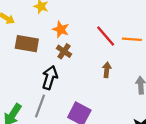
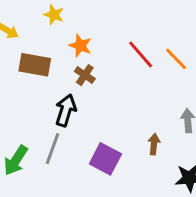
orange line: (132, 39) -> (176, 59), turned 42
brown arrow: (107, 70) -> (154, 144), moved

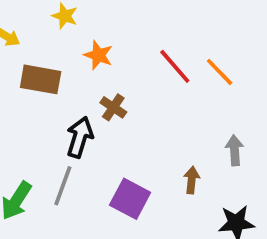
brown cross: (85, 75) -> (113, 107), moved

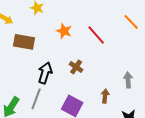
orange star: (98, 55) -> (64, 31), moved
orange line: (220, 72) -> (131, 22), moved
brown cross: (113, 107) -> (76, 67), moved

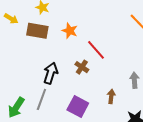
red line: (96, 35) -> (96, 50), moved
brown rectangle: (24, 42) -> (37, 31), moved

